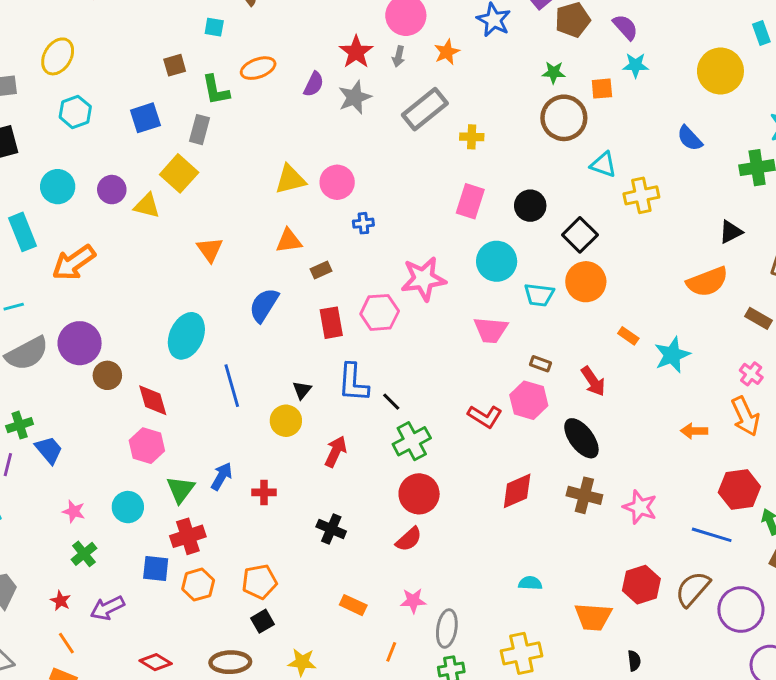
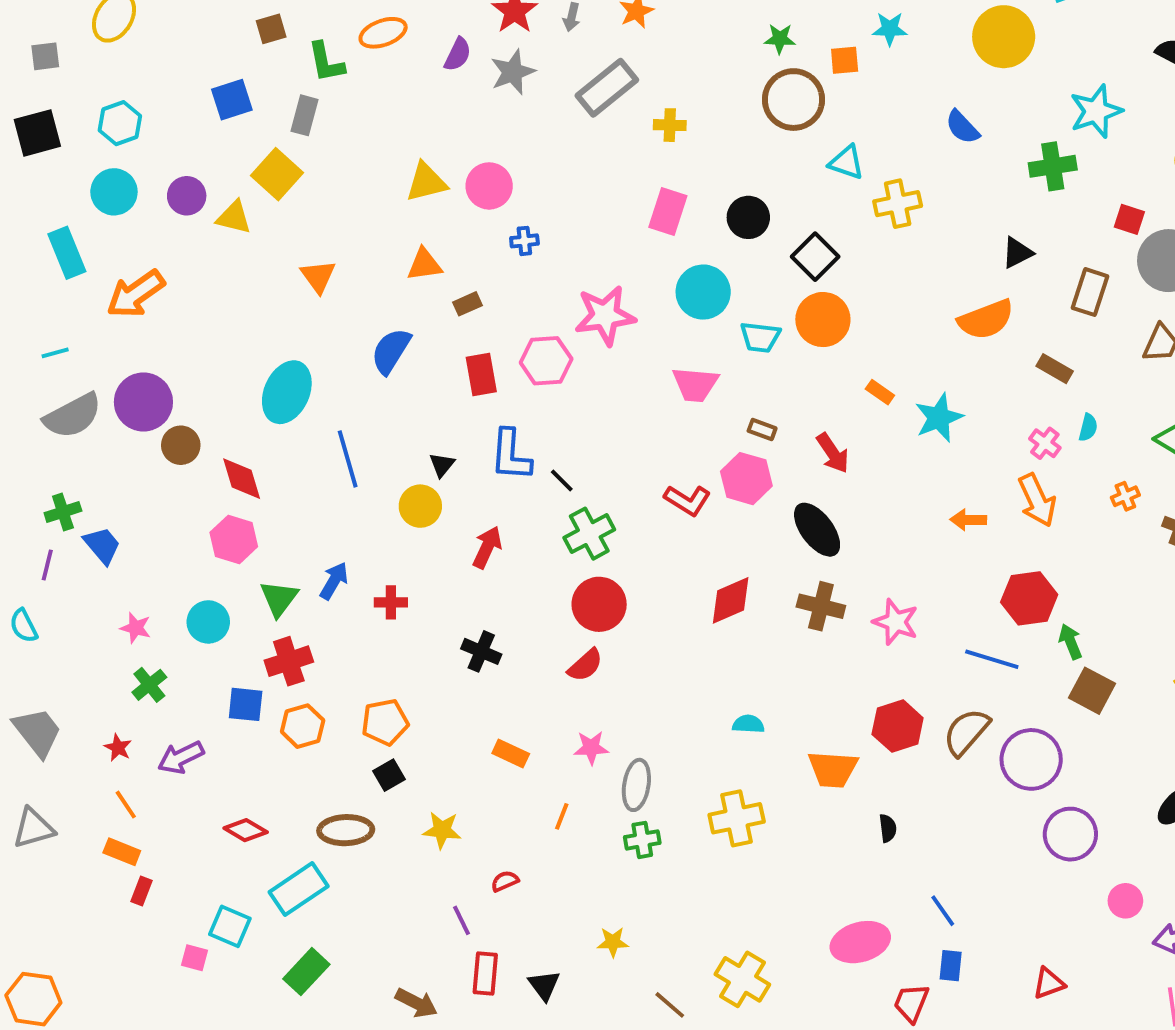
cyan hexagon: (75, 112) -> (120, 123), moved

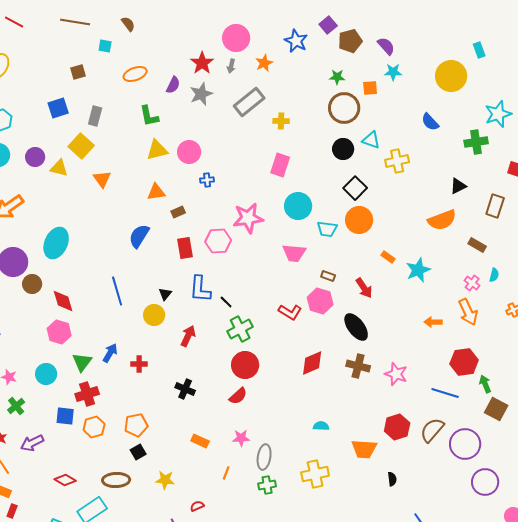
green L-shape: (326, 62) -> (149, 116), moved
black circle: (748, 217) -> (343, 149), moved
orange triangle: (318, 276) -> (102, 179), moved
cyan ellipse: (287, 392) -> (56, 243), moved

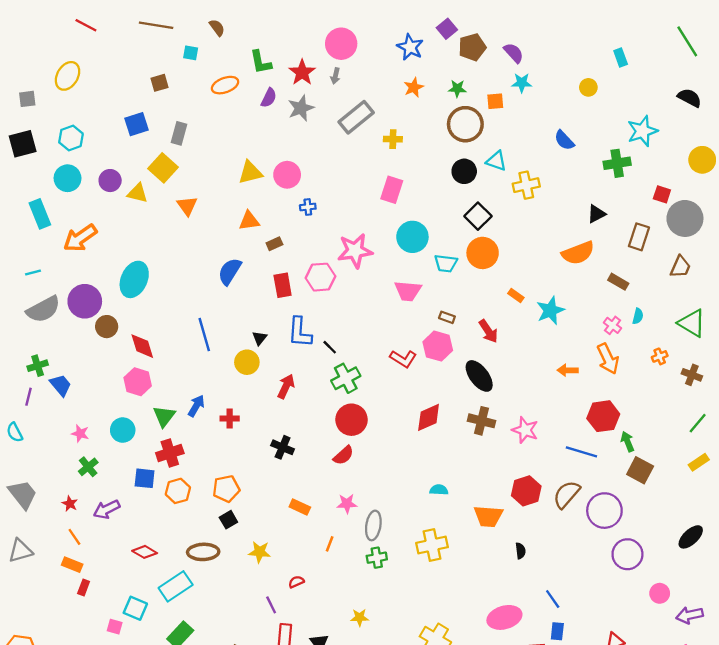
orange star: (264, 63) -> (414, 87), moved
yellow circle: (451, 76) -> (588, 87), size x0.5
green L-shape: (149, 116) -> (261, 62), moved

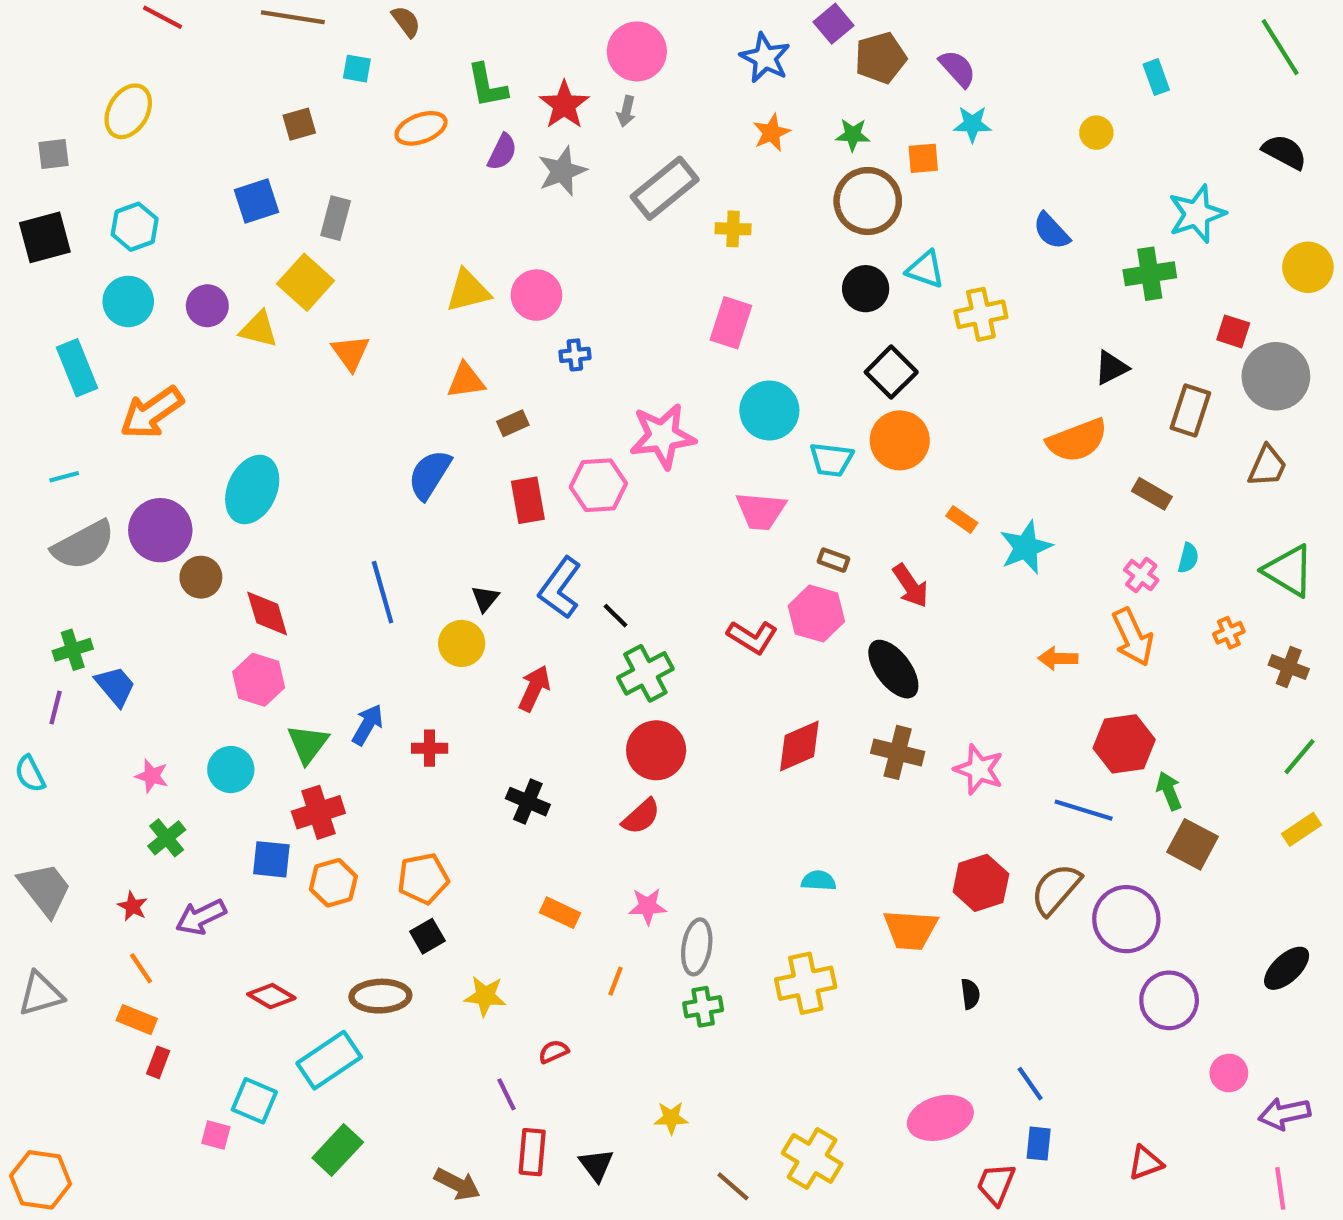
blue L-shape: (300, 332) -> (560, 588), turned 32

